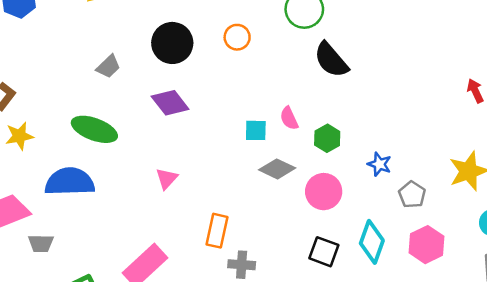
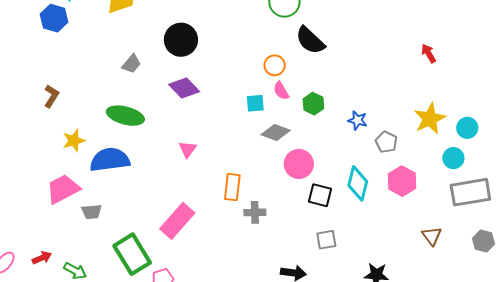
orange circle: (237, 37) -> (275, 65), moved
yellow star: (19, 136) -> (74, 141), moved
pink circle: (324, 192) -> (299, 164), moved

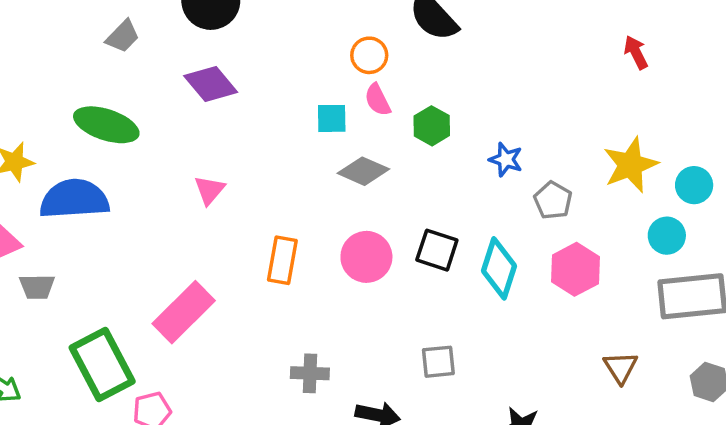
pink circle: (299, 164) -> (366, 257), moved
black square: (320, 195) -> (437, 250), moved
gray cross: (255, 212) -> (310, 373), moved

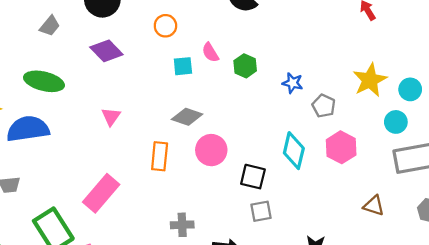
orange circle: (369, 55) -> (165, 26), moved
gray diamond: (363, 171) -> (187, 117), moved
black square: (437, 250) -> (253, 177), moved
brown triangle: (621, 367) -> (374, 206), turned -35

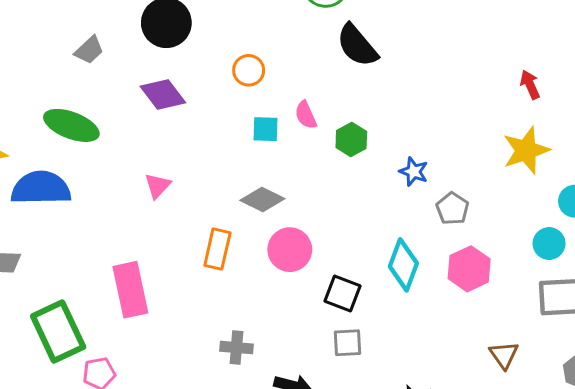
yellow star: (370, 80) -> (526, 150), moved
pink rectangle: (101, 193) -> (130, 290), turned -60
brown triangle: (374, 206) -> (504, 355), turned 30

